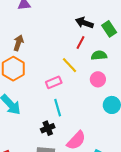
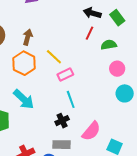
yellow line: (70, 65) -> (54, 57), moved
pink circle: (98, 79) -> (117, 69), moved

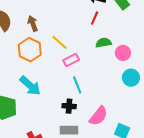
brown arrow: (28, 37) -> (33, 24), turned -35
green semicircle: (109, 45) -> (104, 43), moved
black cross: (62, 121) -> (69, 106), turned 32

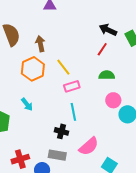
pink circle: (123, 53) -> (113, 100), moved
cyan arrow: (30, 86) -> (27, 104), size x0.6

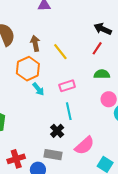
yellow line: (63, 67) -> (60, 52), moved
cyan arrow: (27, 104) -> (38, 89), moved
black cross: (62, 131) -> (57, 131), turned 32

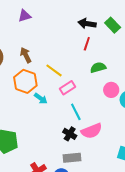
yellow line: (60, 52) -> (54, 70), moved
pink semicircle: (84, 146) -> (92, 131), moved, turned 35

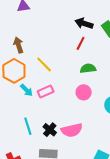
pink rectangle: (68, 88) -> (46, 92), moved
pink circle: (111, 90) -> (84, 92), moved
cyan line: (76, 112) -> (28, 126), moved

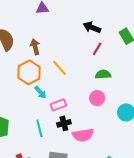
black arrow: (84, 23) -> (92, 27), moved
pink rectangle: (46, 92) -> (58, 105), moved
black cross: (50, 130) -> (64, 123), moved, turned 32

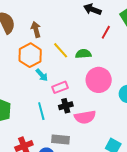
red line: (97, 49) -> (106, 32), moved
green semicircle: (103, 74) -> (83, 54), moved
pink circle: (97, 98) -> (99, 80), size x1.6

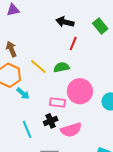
red line: (106, 32) -> (73, 44), moved
pink rectangle: (60, 87) -> (58, 103), moved, turned 35

